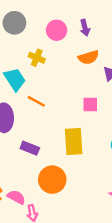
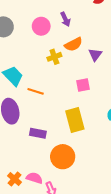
yellow cross: (37, 58) -> (54, 57), moved, turned -32

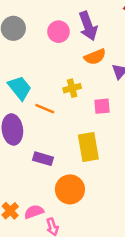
purple arrow: (65, 19) -> (88, 26), size x1.6
yellow cross: (54, 57) -> (72, 88), moved
pink semicircle: (34, 178) -> (34, 212), turned -42

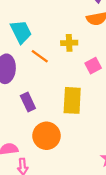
pink square: (102, 106) -> (93, 66), turned -35
purple rectangle: (43, 159) -> (28, 102), turned 36

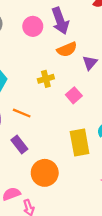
orange line: (40, 56) -> (22, 113), moved
yellow rectangle: (72, 100) -> (80, 142), moved

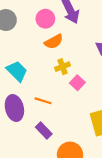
orange semicircle: (67, 49) -> (54, 42), moved
pink square: (74, 95) -> (77, 83), moved

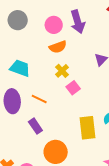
yellow cross: (62, 67) -> (62, 71), turned -32
cyan trapezoid: (17, 71) -> (20, 68), turned -35

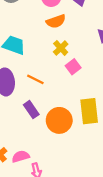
orange circle: (56, 152) -> (59, 120), moved

